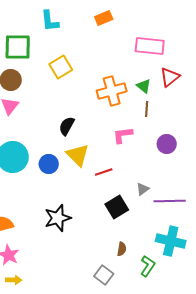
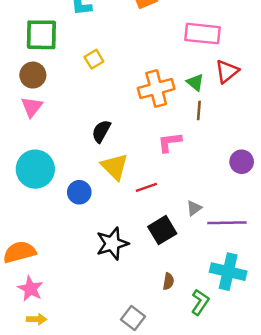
yellow square: (61, 67) -> (94, 59), size x0.7
purple circle: (167, 144) -> (242, 162), moved
blue circle: (49, 164) -> (79, 192), moved
black star: (58, 218) -> (112, 244), moved
gray square: (104, 275) -> (133, 318), moved

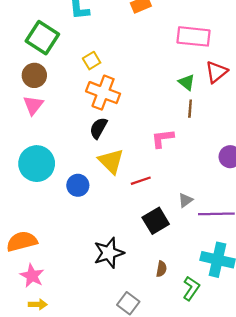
green square: (41, 35) -> (42, 38), turned 32
orange cross: (156, 88) -> (103, 93), moved, turned 36
black star: (112, 244) -> (109, 253), moved

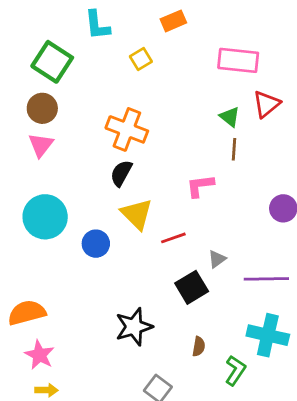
yellow square: (92, 61) -> (141, 59), moved
gray triangle: (185, 200) -> (217, 259), moved

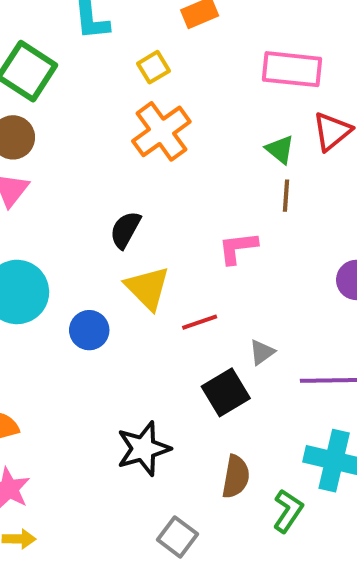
orange cross: (127, 129) -> (161, 131), moved, turned 33
brown semicircle: (199, 346) -> (236, 477), size x1.5

